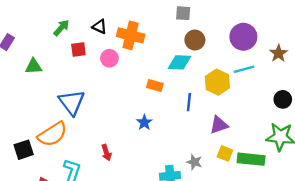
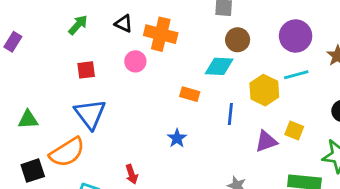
red square: (78, 49) -> (86, 70), moved
green triangle: (33, 66) -> (28, 120), moved
yellow square: (225, 153) -> (294, 131), moved

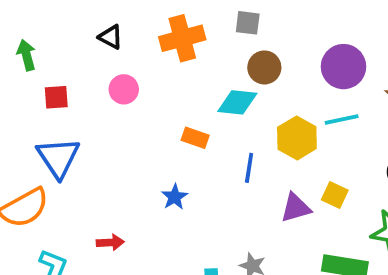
green arrow: (78, 25) -> (26, 55), moved, turned -60
orange cross: (161, 34) -> (182, 38), moved, turned -32
red arrow: (132, 174) -> (110, 243), turned -78

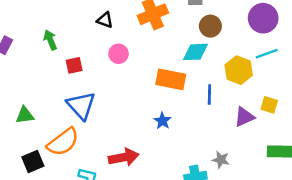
orange rectangle: (195, 138) -> (171, 79), size x1.6
red arrow: (110, 243) -> (124, 157), size x1.6

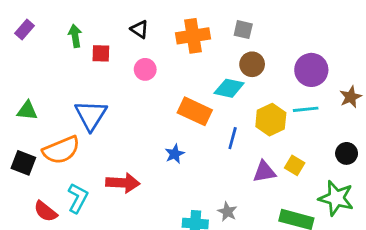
red square: (74, 65) -> (101, 53), moved
black square: (33, 162) -> (23, 163), turned 30

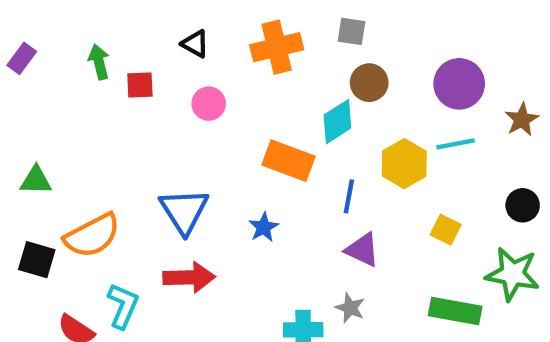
cyan diamond: (229, 88) -> (337, 122), turned -40
blue triangle: (91, 115) -> (184, 211), moved
purple triangle: (264, 172) -> (362, 250), moved, turned 40

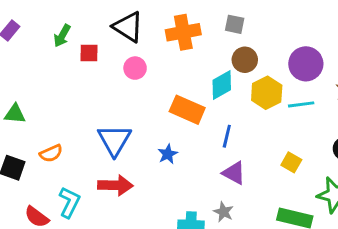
black triangle: (195, 44) -> (128, 27), size x1.6
green arrow: (99, 62) -> (62, 36), turned -140
yellow hexagon: (404, 164) -> (267, 93), moved
orange semicircle: (92, 236) -> (51, 153), size x0.6

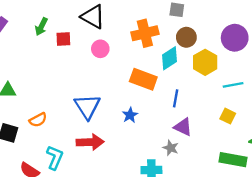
orange cross: (183, 32) -> (145, 33), moved
cyan line: (301, 104) -> (233, 85), moved
gray star: (224, 212) -> (171, 148), moved

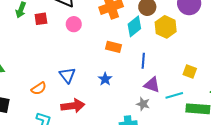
orange rectangle: (143, 79) -> (114, 47), size x0.7
cyan line: (233, 85) -> (174, 95), moved
blue triangle: (87, 106) -> (67, 75), size x0.7
orange semicircle: (38, 120) -> (39, 88), moved

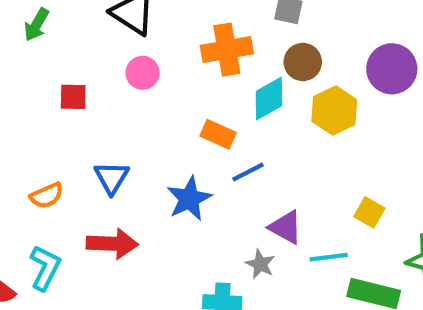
red square: (41, 19) -> (73, 97), moved
blue line: (143, 61) -> (248, 172), moved, turned 49
blue star: (105, 79) -> (189, 199), size x1.5

